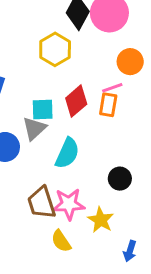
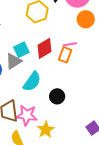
orange circle: (130, 62) -> (86, 19), moved
cyan square: (43, 109) -> (21, 50), turned -35
black circle: (120, 179) -> (57, 96), moved

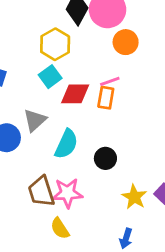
red diamond: (45, 48) -> (75, 94), turned 40
cyan square: (21, 50) -> (50, 77), moved
yellow star: (46, 130) -> (134, 197), moved

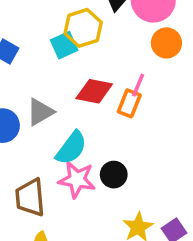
cyan square: (50, 77) -> (64, 45), moved
pink line: (110, 81) -> (138, 85), turned -60
pink star: (67, 193) -> (77, 180), moved

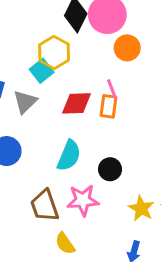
pink line: (138, 85) -> (112, 89), turned -30
gray triangle: (40, 112) -> (25, 102), moved
pink star: (77, 180) -> (83, 200), moved

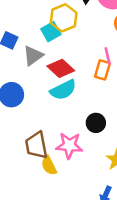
red diamond: (76, 103) -> (61, 68), moved, turned 36
cyan semicircle: (69, 156) -> (63, 90), moved, turned 32
yellow semicircle: (65, 243) -> (49, 166), moved

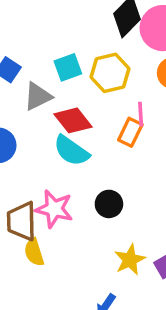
yellow hexagon: (64, 18) -> (110, 73), moved
cyan semicircle: (63, 90) -> (71, 151), turned 52
pink star: (69, 145) -> (54, 209), moved

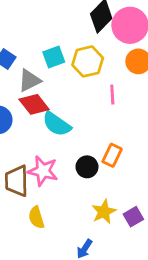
red diamond: (73, 120) -> (34, 104), moved
orange rectangle: (130, 132) -> (112, 155), moved
yellow semicircle: (34, 252) -> (36, 217), moved

